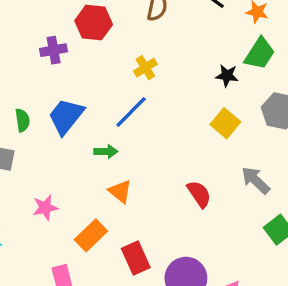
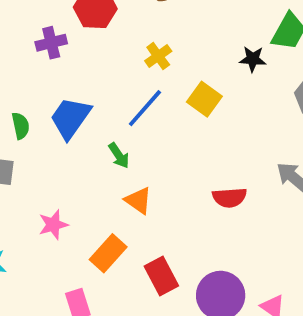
yellow square: (225, 123) -> (204, 99), moved
green arrow: (106, 151) -> (119, 156), turned 60
red semicircle: (199, 194) -> (229, 198), turned 124

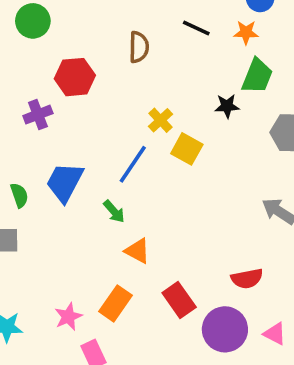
yellow cross: (158, 56) -> (160, 120), moved
red semicircle: (229, 198) -> (247, 279), moved
pink star: (53, 225) -> (68, 317), moved
red rectangle: (161, 276) -> (179, 300), moved

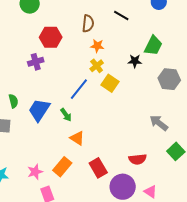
orange star: (246, 32) -> (97, 46), moved
purple cross: (38, 115) -> (36, 62), moved
blue trapezoid: (65, 182) -> (39, 110), moved

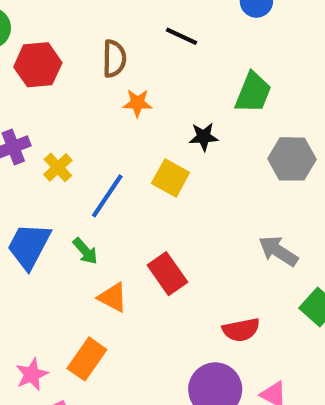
red hexagon: (51, 37) -> (38, 65), moved
black star: (135, 61) -> (204, 137), moved
yellow cross: (97, 66) -> (58, 167), moved
red rectangle: (98, 168) -> (167, 274), moved

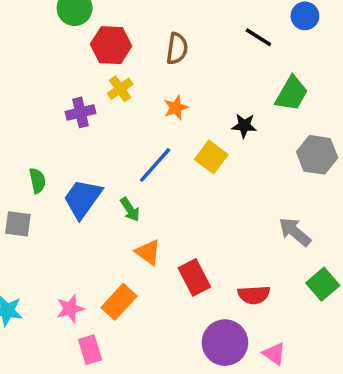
black line: (182, 36) -> (258, 37), moved
orange star: (137, 103) -> (176, 108), moved, turned -30
yellow cross: (58, 167) -> (120, 89), moved
red rectangle: (167, 274) -> (194, 277), moved

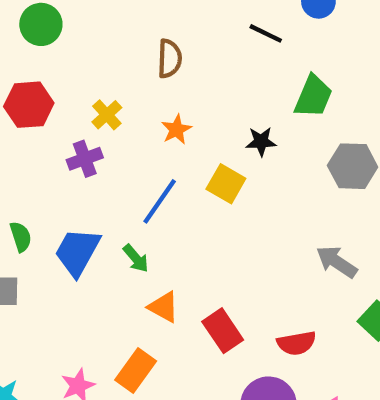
red hexagon: (111, 45) -> (29, 105), moved
purple cross: (81, 112) -> (85, 159), moved

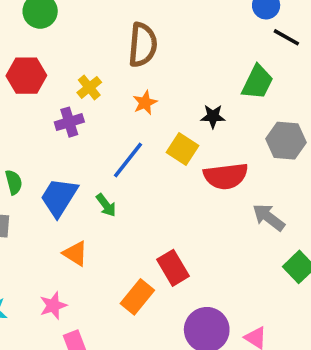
black line: (266, 33) -> (286, 37), moved
brown semicircle: (170, 59) -> (143, 45), size x1.4
orange triangle: (164, 307) -> (75, 253), moved
red semicircle: (296, 343) -> (226, 176), moved, size x1.4
orange rectangle: (136, 371) -> (137, 297), moved

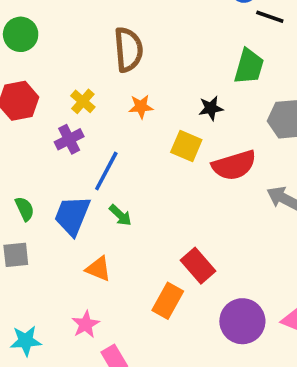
orange star: (145, 103) -> (141, 107), turned 30
blue line: (128, 160) -> (106, 171), moved

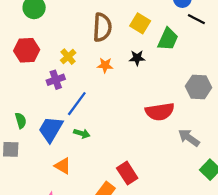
green trapezoid: (249, 66) -> (168, 39), moved
black star: (211, 108) -> (137, 58), moved
yellow square: (186, 146) -> (140, 23), moved
green arrow: (120, 215) -> (82, 133), turned -35

